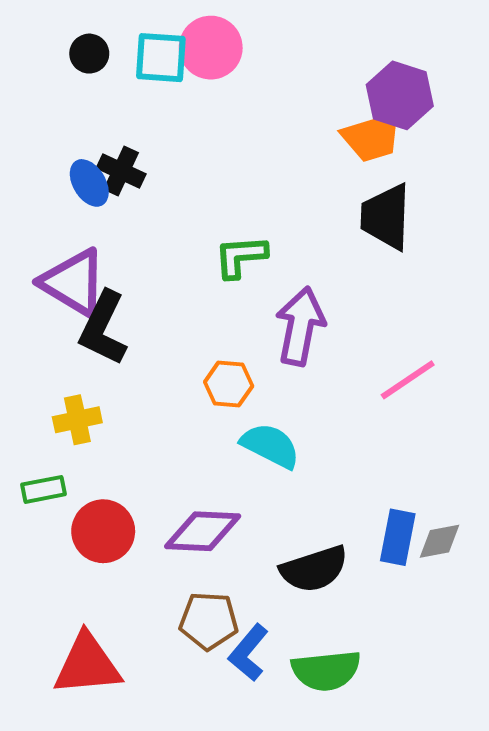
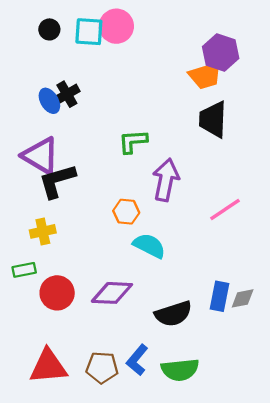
black cross: (121, 171) -> (67, 94), turned 35
black L-shape: (103, 328) -> (57, 181), turned 48
brown pentagon: (209, 621) -> (102, 368), moved

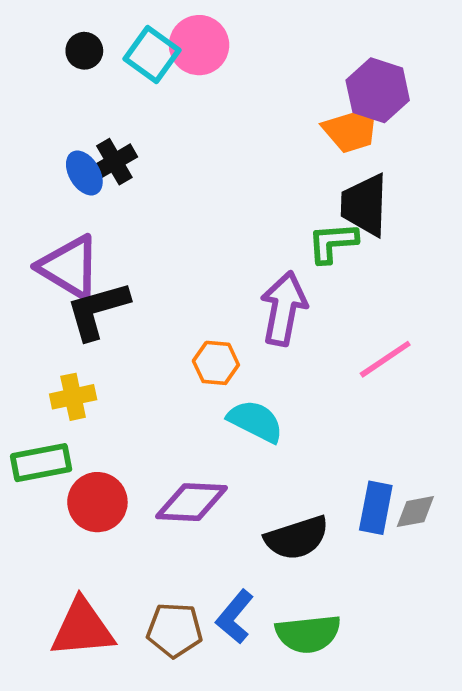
cyan square: (89, 32) -> (152, 54), turned 32
green L-shape: (133, 141) -> (333, 243), moved
green rectangle: (24, 270) -> (41, 463), size x1.4

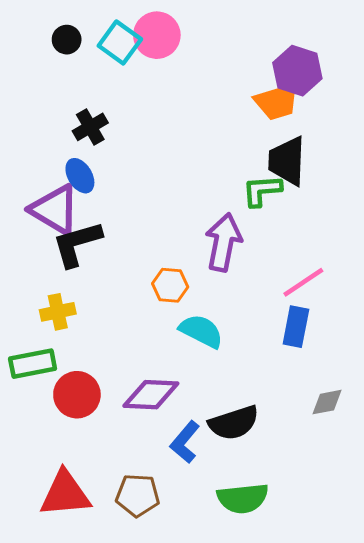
blue ellipse: (84, 173) -> (80, 176), moved
blue rectangle: (376, 508) -> (296, 327), moved
blue L-shape: (235, 617) -> (185, 442), moved

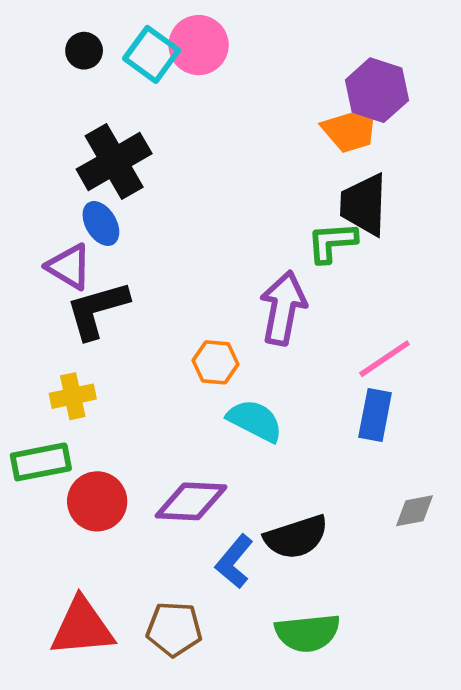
black cross: (90, 127) -> (114, 161), size x1.6
purple triangle: (55, 210) -> (69, 267), size x0.7

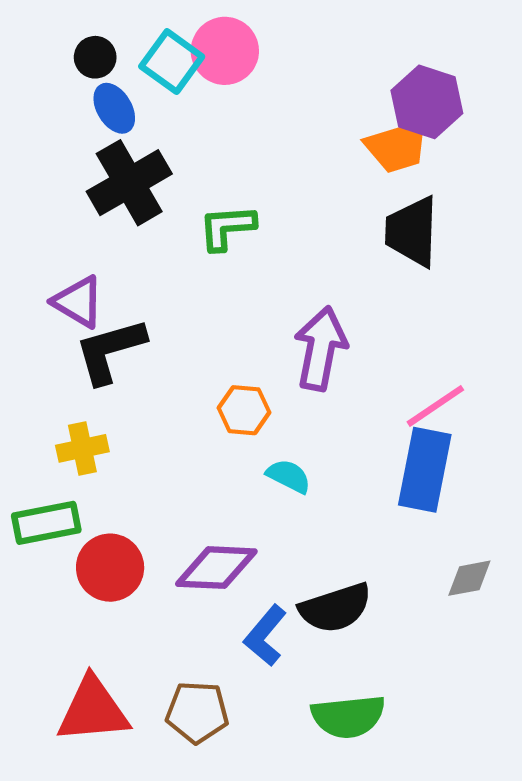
blue ellipse: (101, 223) -> (114, 108), moved
green L-shape: (332, 242) -> (227, 227), moved
blue rectangle: (375, 415) -> (425, 470), size x1.4
cyan semicircle: (255, 421) -> (289, 476), size x0.7

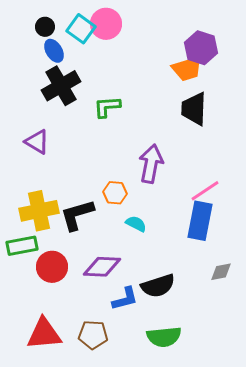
black L-shape: (110, 351) -> (77, 215), moved
yellow cross: (82, 448) -> (39, 211), size x1.6
blue L-shape: (265, 636) -> (125, 299), turned -144

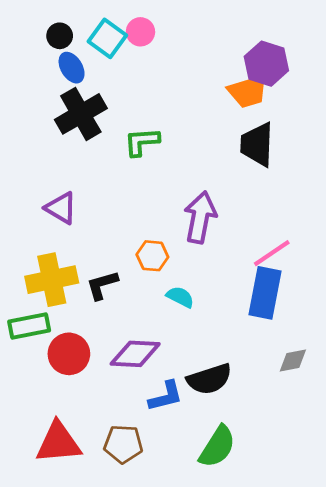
pink circle: (106, 24) -> (140, 32), size x0.7
purple triangle: (37, 142) -> (61, 208), moved
black L-shape: (77, 215) -> (102, 285), size x0.7
green semicircle: (164, 337) -> (217, 447), turned -52

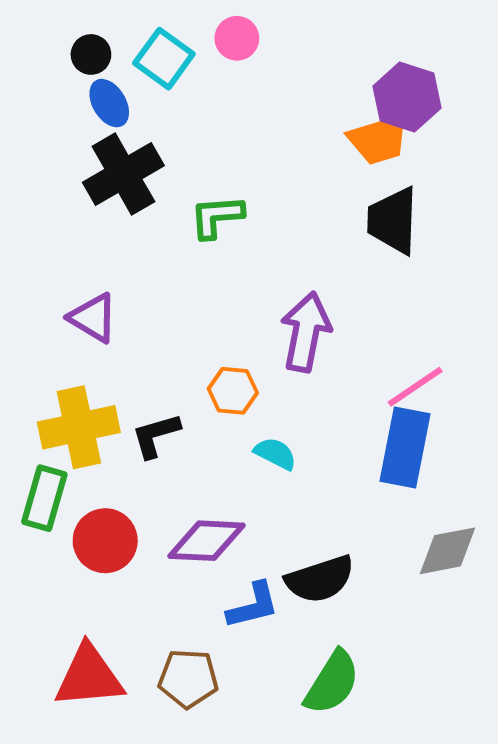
pink circle: (140, 32) -> (237, 38), moved
green rectangle: (29, 326) -> (44, 498), turned -63
gray diamond: (293, 360) -> (448, 551), size x1.4

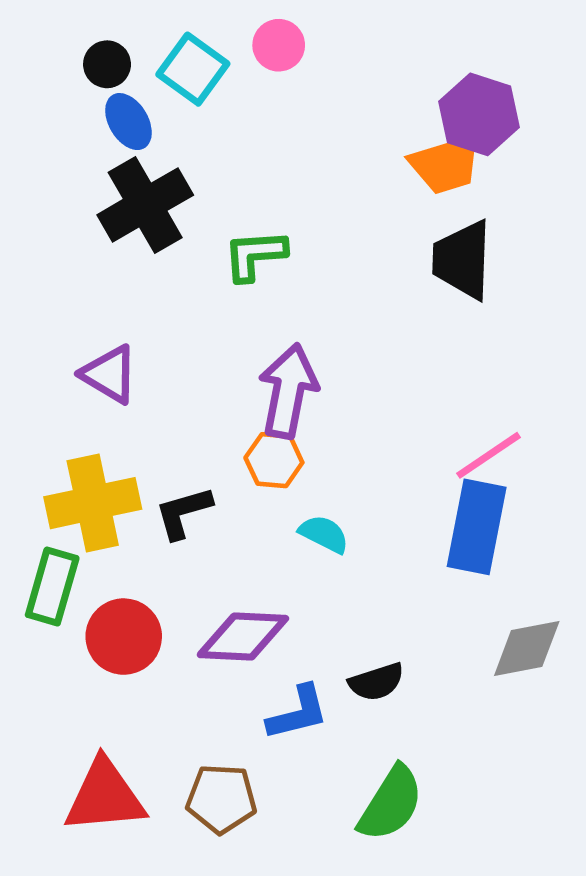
purple arrow: (306, 332) -> (288, 391), moved
black semicircle: (320, 579) -> (376, 682), size x0.7

